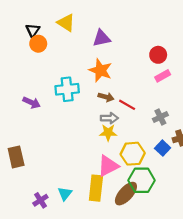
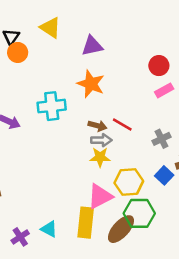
brown arrow: (106, 97) -> (97, 126), moved
cyan triangle: (65, 194) -> (49, 229), turned -40

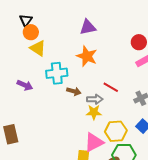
yellow triangle: (50, 28) -> (38, 48), moved
brown arrow: (97, 126) -> (74, 91), moved

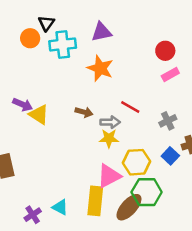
black triangle: (26, 20) -> (46, 23), moved
yellow triangle: (38, 48) -> (39, 115), moved
cyan cross: (57, 73) -> (63, 44), moved

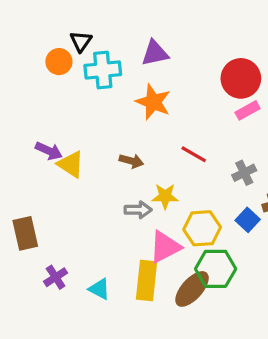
red circle: (165, 51) -> (241, 78), size x1.5
gray arrow: (110, 122) -> (138, 210), moved
purple cross: (33, 215) -> (56, 277), moved

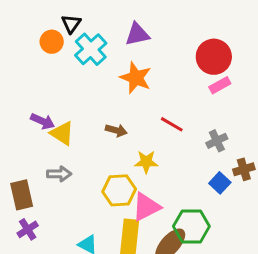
cyan cross: (103, 70) -> (91, 49), turned -36
gray arrow: (138, 210) -> (59, 174), moved
yellow hexagon: (202, 228) -> (119, 190), moved
purple cross: (56, 277) -> (28, 229), moved

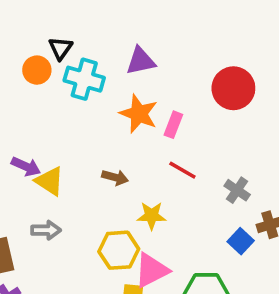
cyan cross: (91, 49) -> (84, 79), turned -32
pink rectangle: (220, 85) -> (173, 125), moved, turned -40
gray cross: (217, 141) -> (237, 190), turned -30

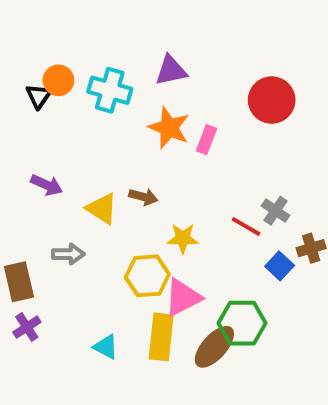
black triangle: (61, 48) -> (39, 96), moved
red line: (182, 170) -> (246, 226), moved
yellow triangle: (50, 181) -> (102, 209), moved

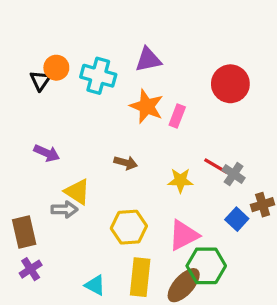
yellow triangle: (102, 209) -> (77, 192), moved
red line: (246, 226) -> (216, 166), moved
yellow star: (183, 238) -> (180, 180), moved
pink triangle: (183, 297) -> (184, 235), moved

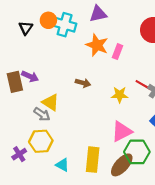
orange circle: (56, 68) -> (48, 20), moved
gray arrow: (64, 209) -> (42, 114), turned 35
yellow hexagon: (129, 227) -> (41, 141), moved
brown rectangle: (24, 232) -> (15, 82), moved

